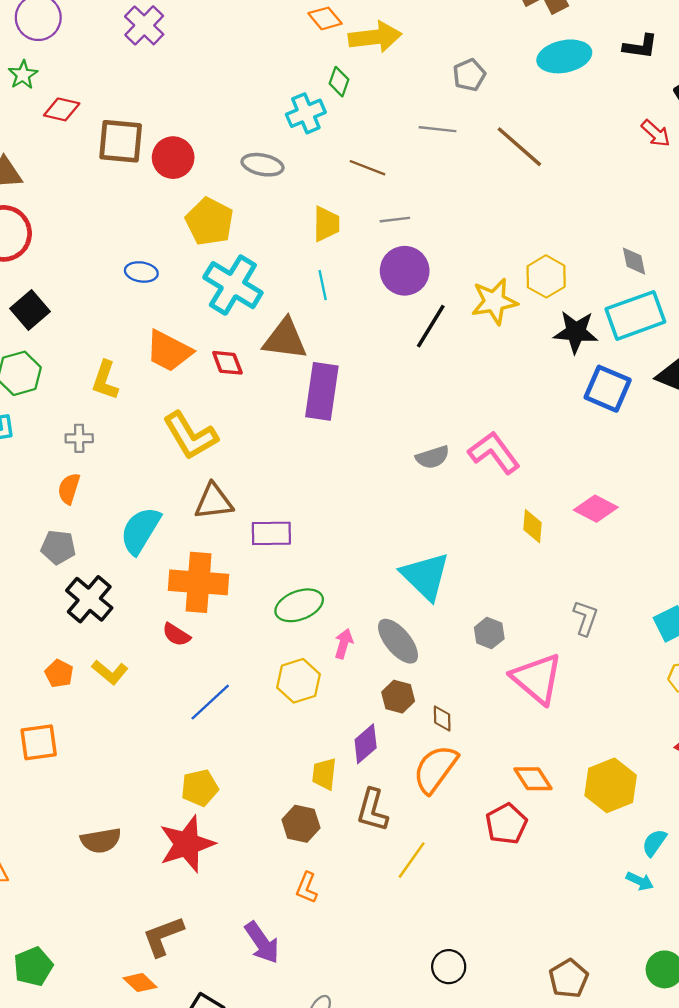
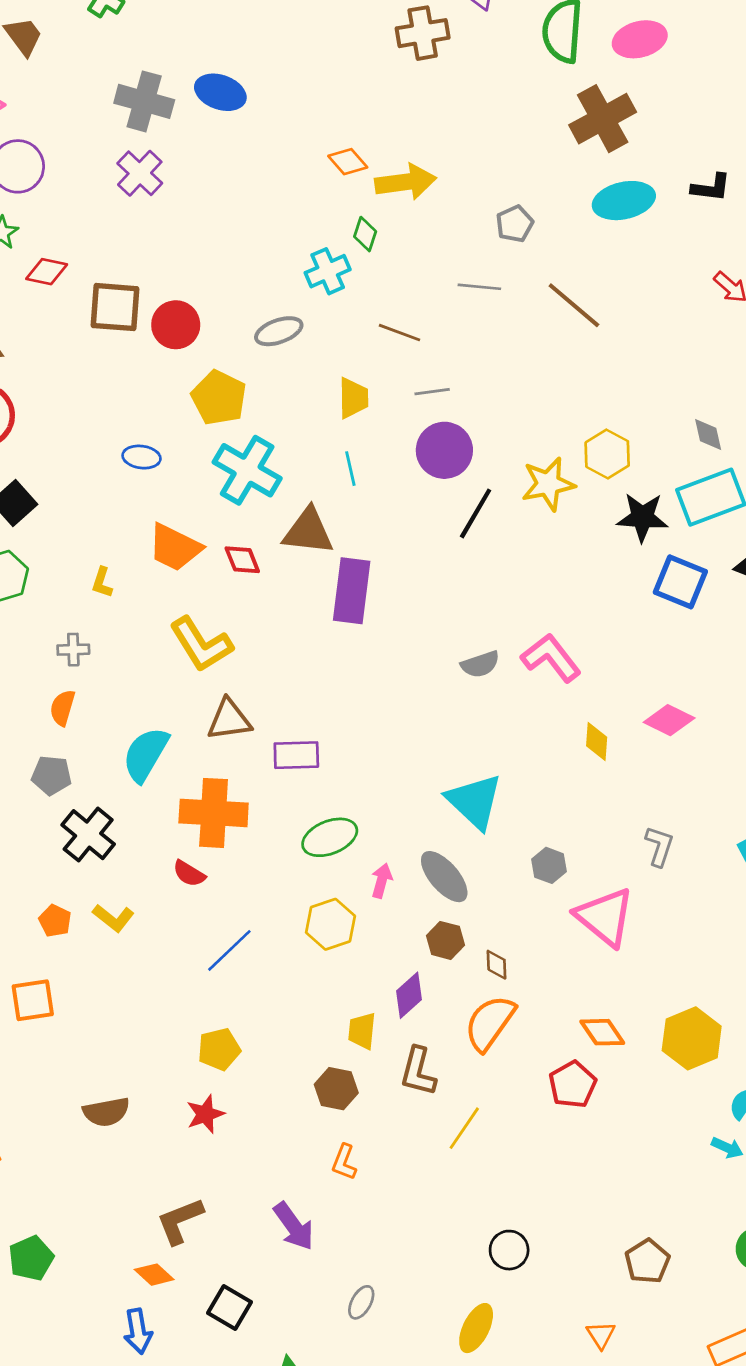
gray ellipse: (263, 165) -> (279, 331), turned -30
yellow L-shape: (105, 380) -> (102, 582), size x0.7
red star: (187, 844) -> (205, 1114), size x0.6

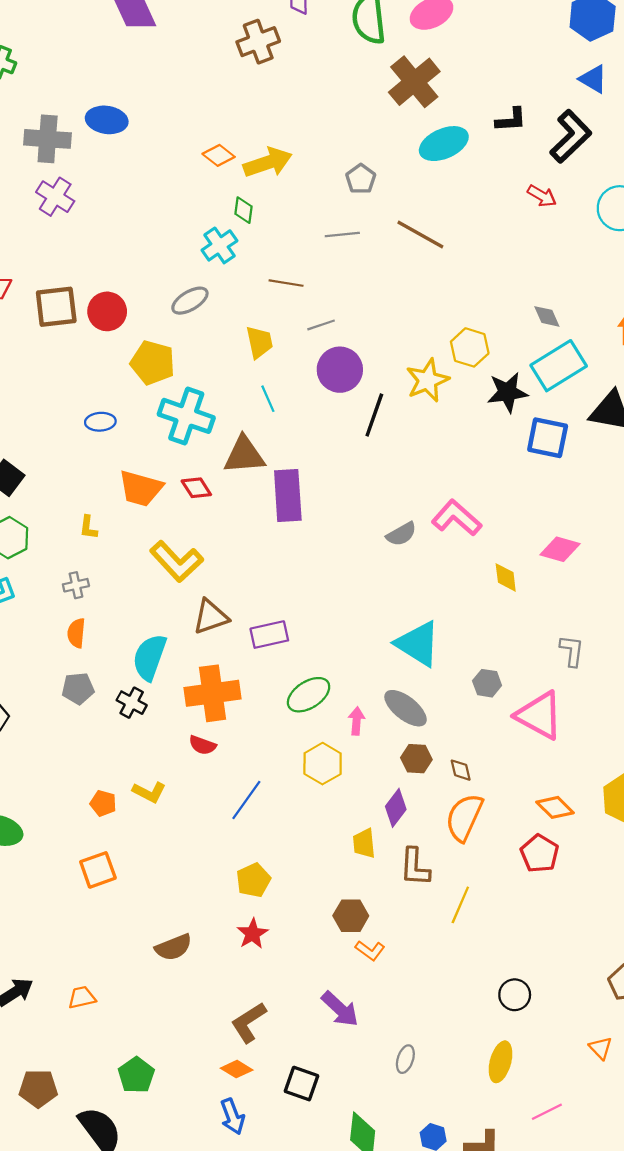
black cross: (88, 835) -> (132, 703), moved, size x0.7
brown hexagon: (336, 1089) -> (351, 916), moved
orange L-shape: (344, 1162) -> (370, 950), turned -64

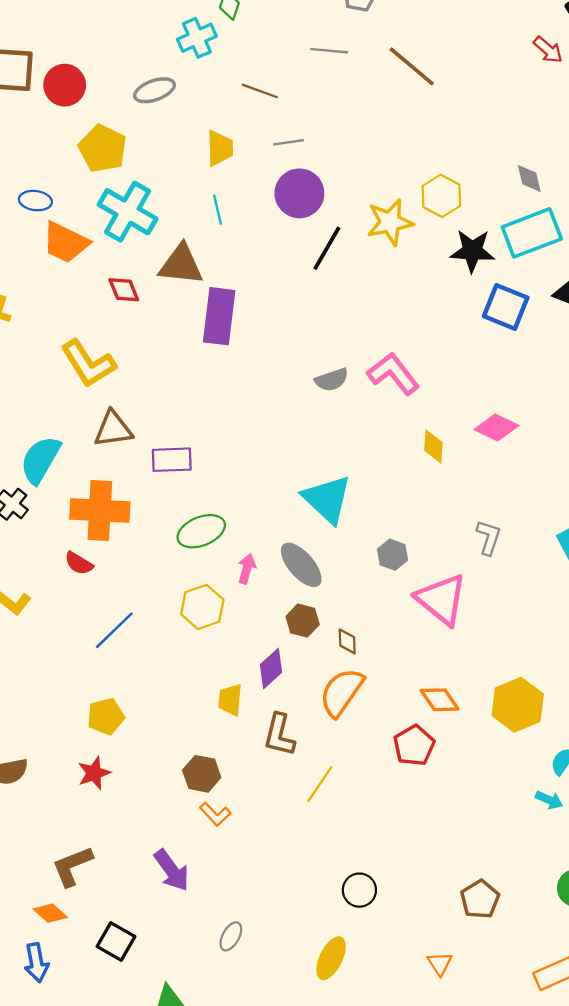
orange trapezoid: (141, 488) -> (65, 243), moved

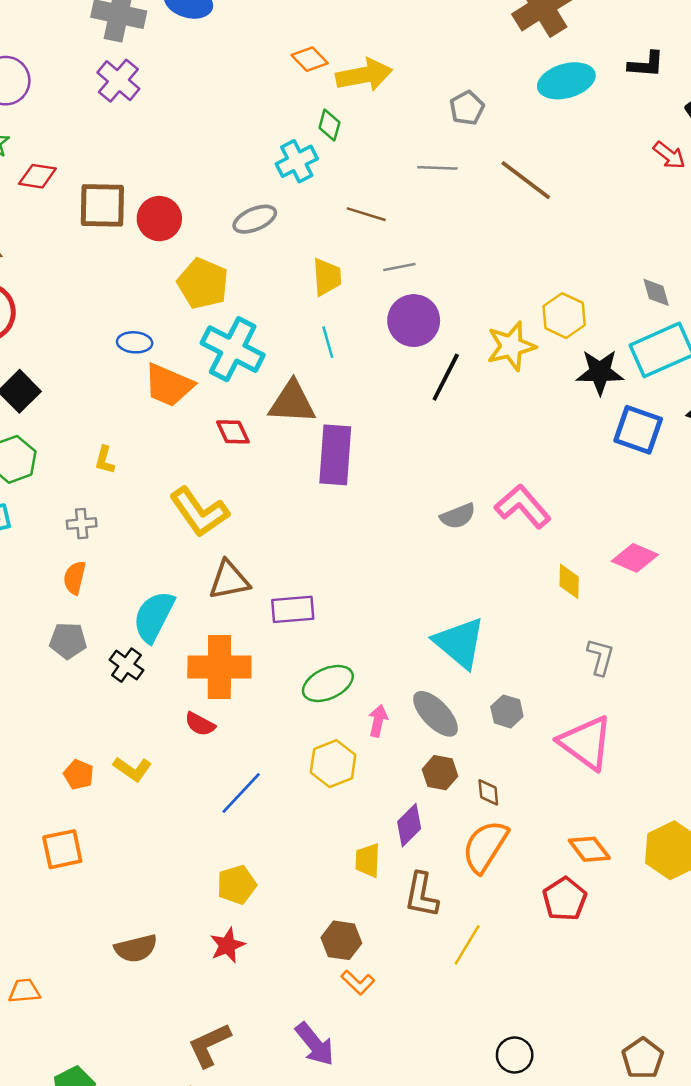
gray L-shape: (489, 537) -> (601, 657), moved
gray hexagon: (392, 555) -> (507, 711), moved

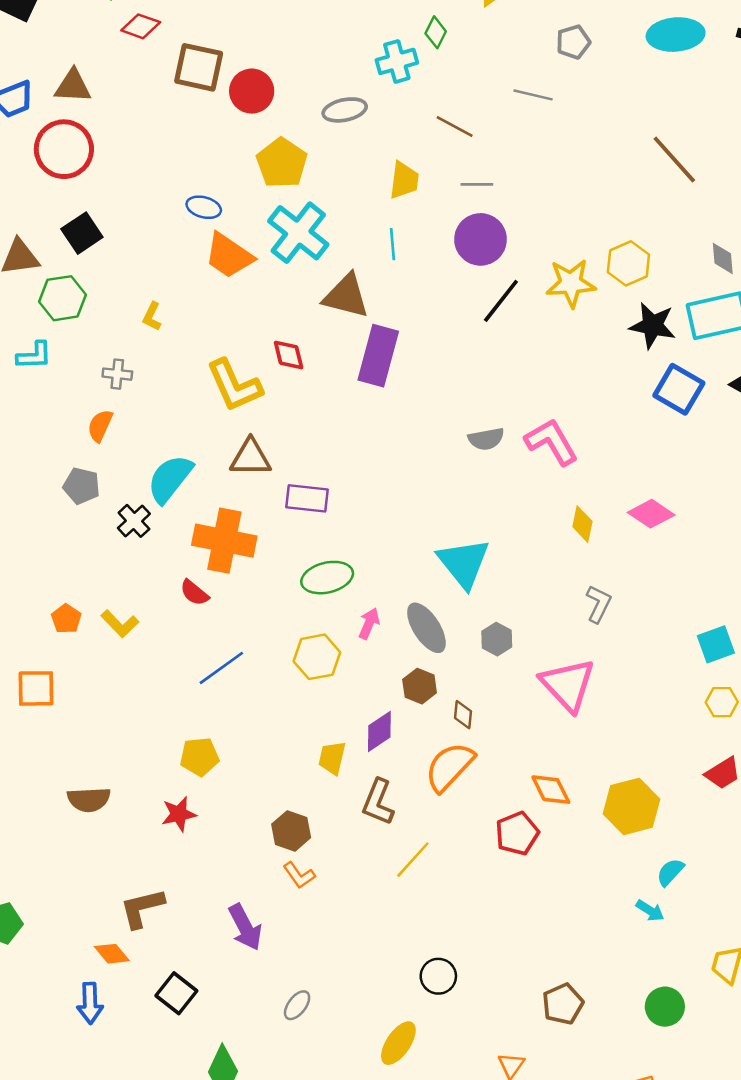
brown line: (526, 180) -> (674, 160), moved
red diamond: (233, 432) -> (289, 355), moved

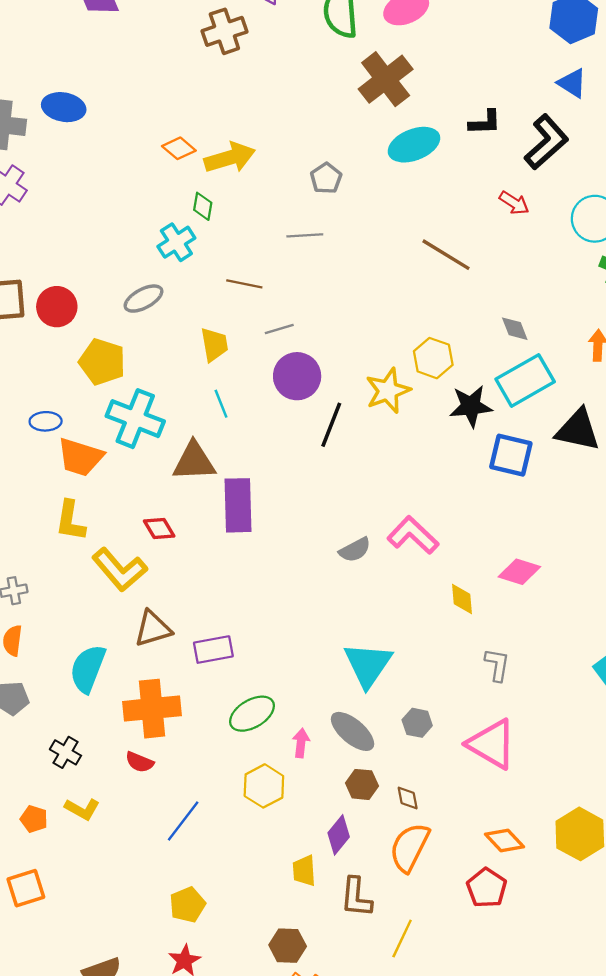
yellow L-shape: (152, 316) -> (70, 521), moved, size x1.6
black cross: (134, 521) -> (65, 752), moved
cyan triangle: (464, 563) -> (368, 665), turned 30

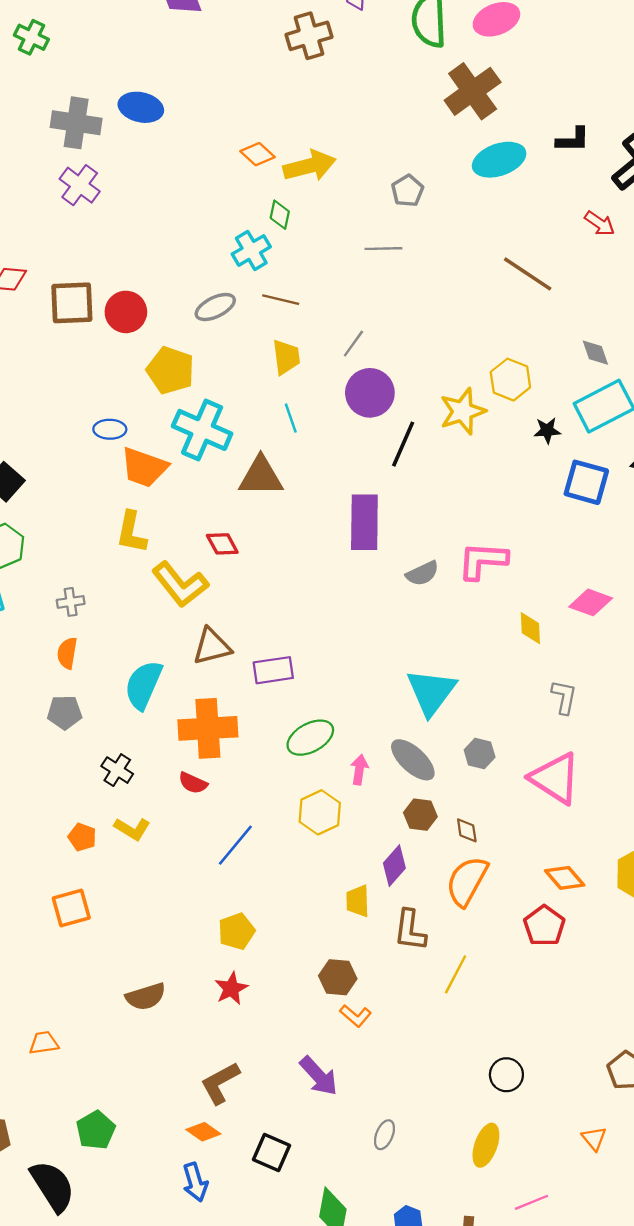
brown line: (244, 284) -> (281, 300), moved
gray line: (279, 329) -> (353, 344), turned -40
black star: (471, 406) -> (547, 430), size x0.6
purple rectangle: (238, 505) -> (364, 522), moved
pink L-shape: (413, 535) -> (483, 561), turned -42

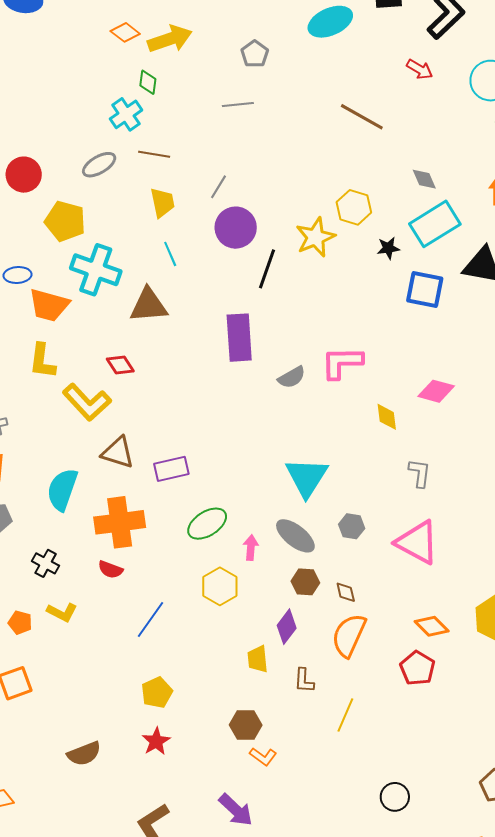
brown triangle: (212, 646) -> (118, 453), turned 36
brown L-shape: (410, 930) -> (304, 681), size x0.7

